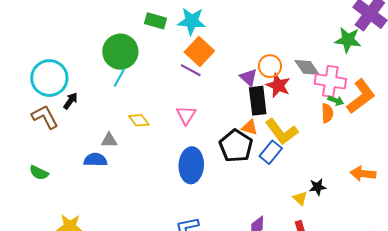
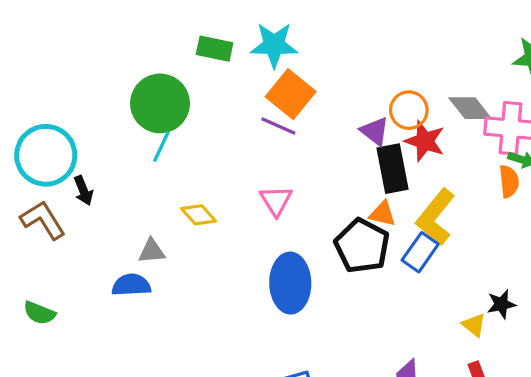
black arrow: (71, 101) -> (83, 190), turned 126
yellow L-shape: (282, 132) -> (436, 217), turned 80

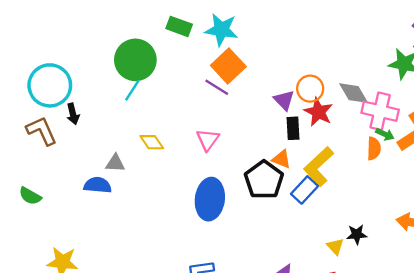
black rectangle: (393, 169) -> (293, 128), size x0.7

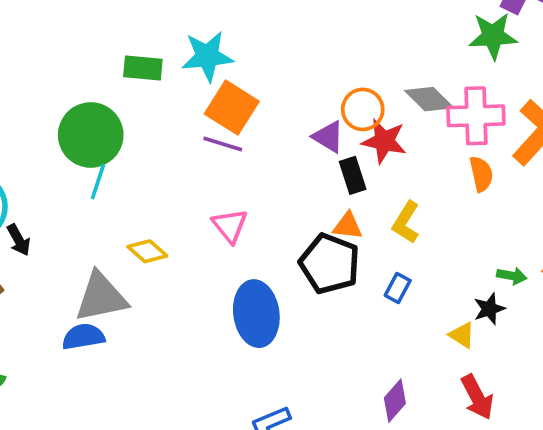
green arrow: (385, 134) -> (512, 276), moved
gray triangle: (115, 163) -> (101, 297), size x1.8
yellow L-shape: (319, 167) -> (406, 222), size x0.7
blue rectangle: (304, 190) -> (398, 288), moved, size x0.7

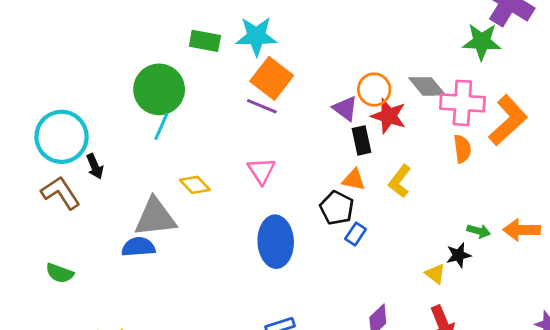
black pentagon: (330, 264) -> (337, 208), size x0.7
blue rectangle: (398, 288) -> (356, 234), moved

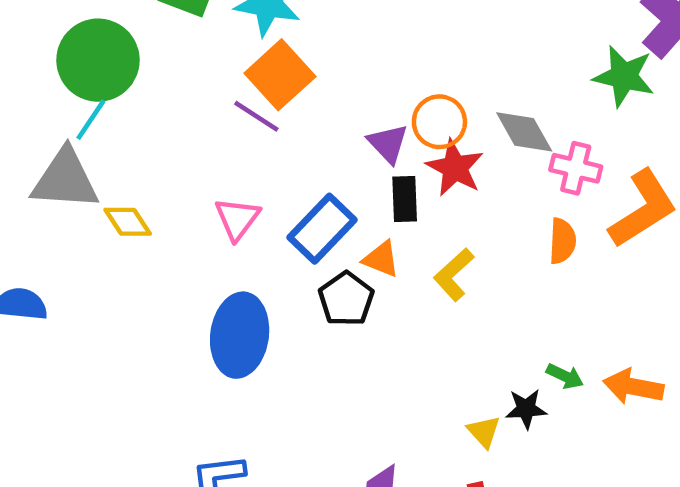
pink cross: (462, 103) -> (576, 168), size x0.7
gray triangle: (155, 217) -> (65, 179), moved
blue rectangle: (356, 234) -> (322, 229), moved, size x1.8

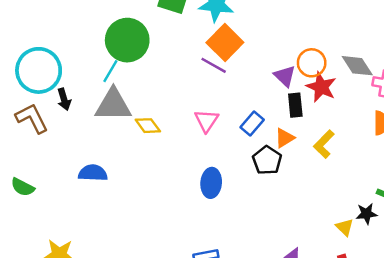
cyan line: (91, 120) -> (110, 71), moved
blue rectangle: (322, 229) -> (252, 123), size x0.7
orange triangle: (381, 259) -> (285, 138), turned -50
blue ellipse: (240, 335) -> (211, 183), size x0.7

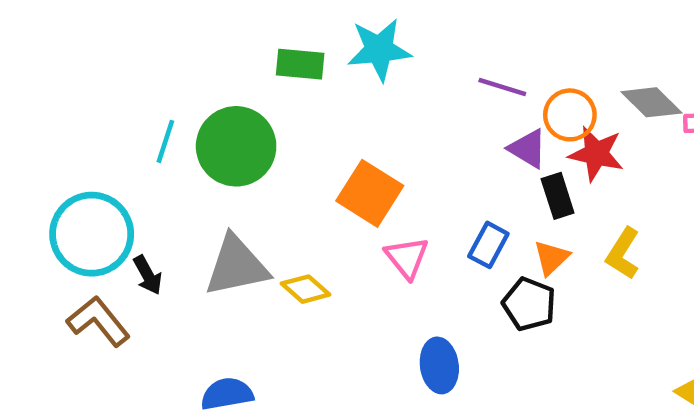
orange square: (225, 42) -> (370, 193), moved
purple line: (214, 65) -> (502, 87), moved
cyan line: (110, 71) -> (165, 141), moved

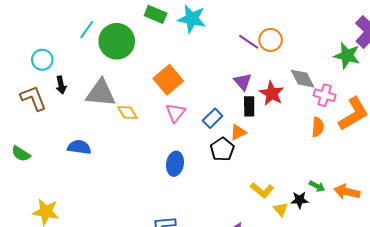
purple line: (502, 87) -> (249, 42), moved
orange circle: (570, 115) -> (271, 40), moved
cyan circle: (92, 234) -> (42, 60), size x0.6
yellow L-shape: (623, 253) -> (262, 190), moved, turned -100

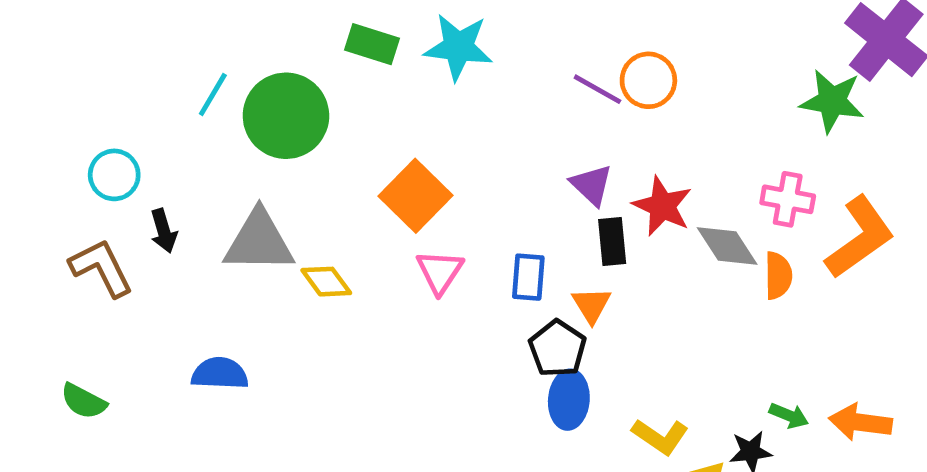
gray diamond: (303, 79) -> (727, 246), moved
blue rectangle: (213, 118) -> (528, 277), turned -36
orange triangle: (238, 132) -> (591, 305), turned -30
blue ellipse: (175, 164) -> (569, 400), moved

